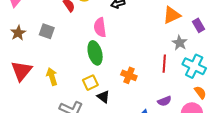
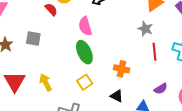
gray star: (180, 43) -> (145, 29), moved
black triangle: (103, 97) -> (117, 96), moved

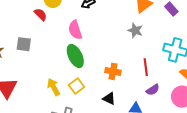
red line: (154, 52) -> (146, 67), moved
yellow arrow: (46, 82) -> (54, 87), moved

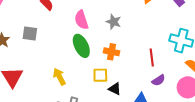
gray star: (135, 30) -> (114, 22), moved
orange cross: (113, 71) -> (112, 52), moved
yellow square: (77, 86) -> (100, 75), moved, turned 35

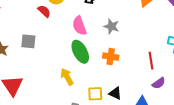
yellow square: (100, 75) -> (95, 94), moved
yellow arrow: (59, 77) -> (67, 77), moved

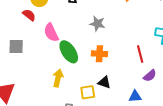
pink semicircle: (79, 26) -> (51, 32), moved
yellow arrow: (67, 77) -> (58, 78), turned 48
black triangle: (115, 93) -> (104, 82), moved

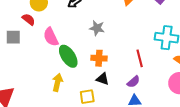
gray square: (16, 47) -> (13, 37), moved
purple semicircle: (150, 76) -> (133, 82), moved
black triangle: (104, 82) -> (102, 79), moved

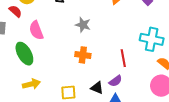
green ellipse: (68, 56) -> (24, 54), moved
black triangle: (102, 79) -> (97, 88), moved
yellow arrow: (57, 82) -> (31, 84), moved, turned 60

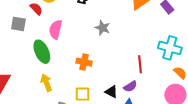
pink semicircle: (36, 30) -> (56, 29), turned 30
orange cross: (83, 55) -> (84, 62), moved
yellow arrow: (31, 84) -> (46, 83), turned -102

